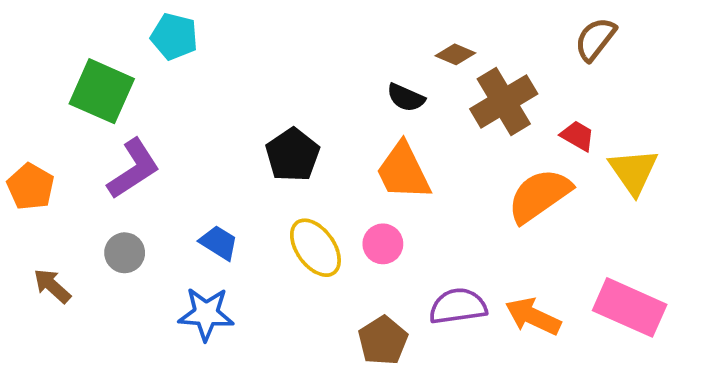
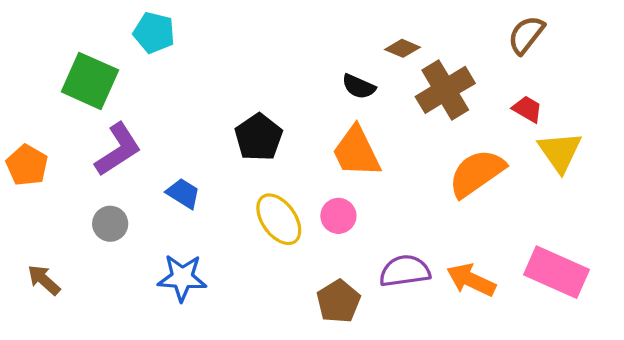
red trapezoid: (578, 136) -> (527, 109), moved
blue trapezoid: (219, 243) -> (183, 193), moved
brown arrow: (52, 286) -> (44, 280), moved

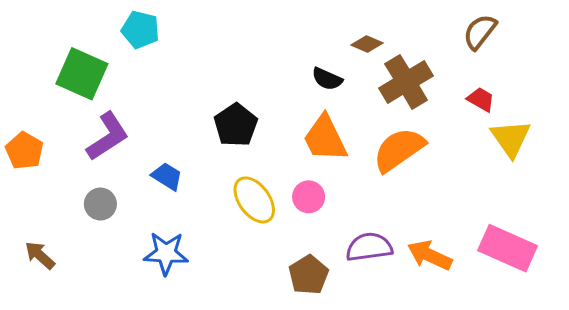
orange semicircle: (477, 173) -> (399, 150), moved

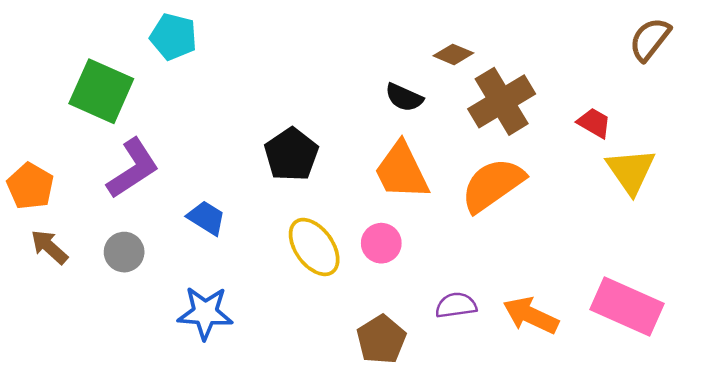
brown semicircle: (480, 32) -> (650, 39), moved
purple semicircle: (369, 247) -> (456, 305), size x0.7
brown arrow: (40, 255) -> (49, 247), moved

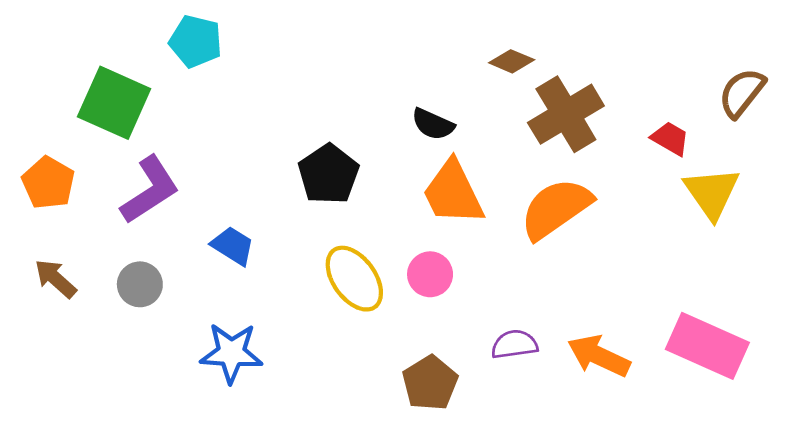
brown semicircle: (650, 39) -> (742, 93), moved
black semicircle: (404, 97) -> (433, 124), moved
orange pentagon: (30, 186) -> (48, 183), moved

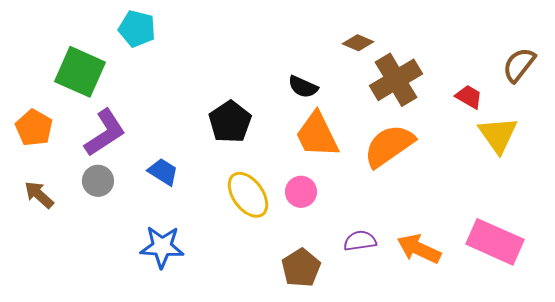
gray circle: (140, 284) -> (98, 181), moved

